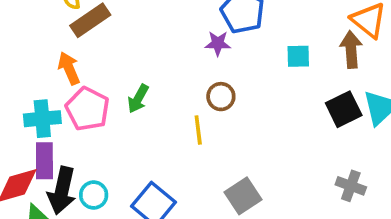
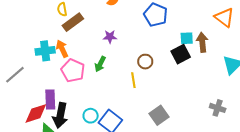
purple star: (218, 43) -> (110, 37), moved
brown arrow: (351, 49) -> (202, 42), moved
black square: (344, 109) -> (181, 54), moved
cyan cross: (42, 119) -> (45, 51), moved
cyan circle: (94, 195) -> (91, 116), moved

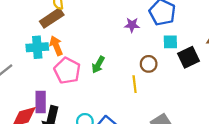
brown rectangle: (73, 22) -> (52, 18), moved
purple star: (110, 37) -> (132, 25), moved
cyan square: (187, 38) -> (170, 42), moved

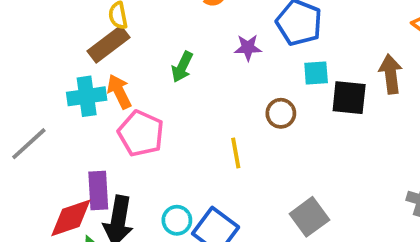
black square: (188, 57) -> (349, 98), turned 35
green arrow: (98, 65) -> (182, 67), moved
yellow line: (135, 84) -> (236, 153), moved

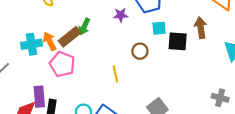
brown rectangle: (108, 44) -> (70, 37), moved

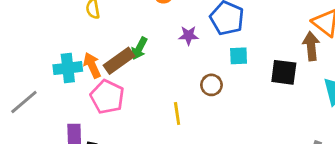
brown arrow: (201, 28) -> (311, 46), moved
black square: (178, 41) -> (284, 72), moved

